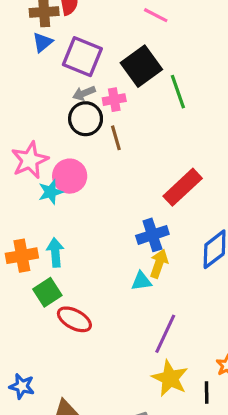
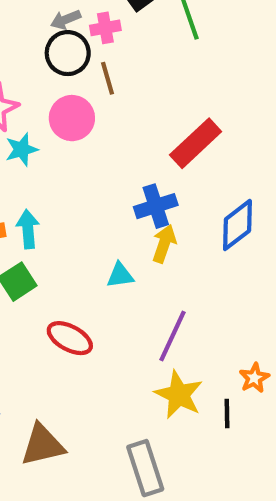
pink circle: (70, 176) -> (72, 118), moved
cyan triangle: (141, 281) -> (120, 275), moved
red ellipse: (74, 319) -> (70, 338), moved

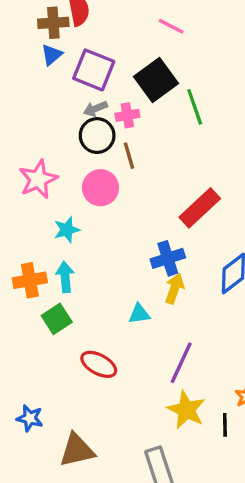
cyan star: (22, 149) -> (67, 230), moved

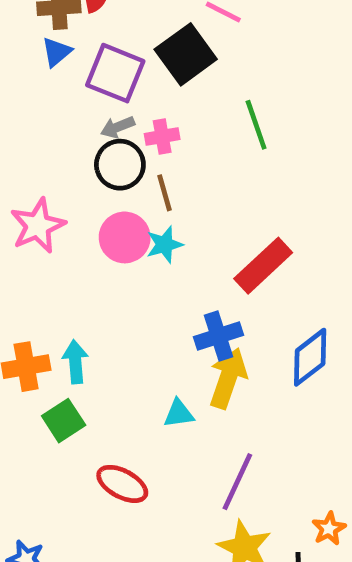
black square: (156, 80) -> (186, 54), moved
cyan star: (67, 230) -> (165, 244), moved
yellow arrow: (174, 289) -> (228, 378), size x1.4

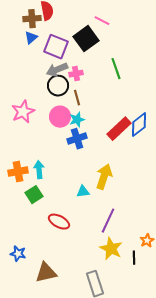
gray arrow: (118, 127) -> (57, 70), size x1.5
blue cross: (219, 336) -> (77, 139), moved
blue diamond: (310, 357) -> (139, 125), moved

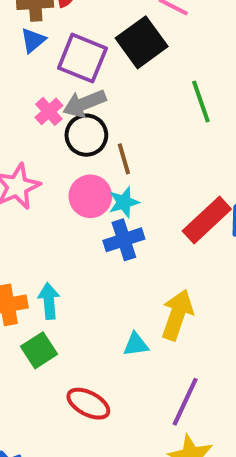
pink cross: (76, 74) -> (49, 111), moved, turned -32

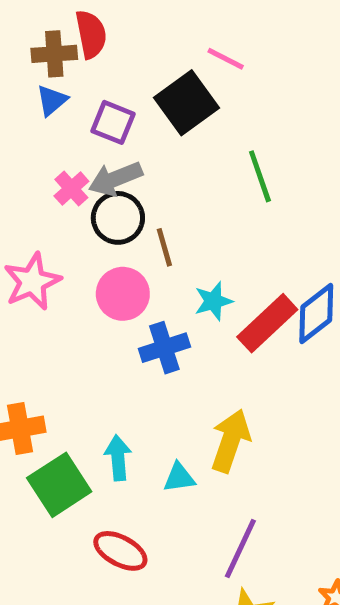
purple square: (82, 58) -> (113, 122), size x0.7
cyan star: (124, 202) -> (213, 301), moved
cyan arrow: (49, 301) -> (118, 458), moved
green square: (39, 350) -> (59, 485), size x1.4

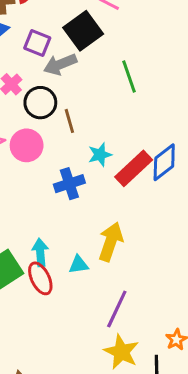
gray arrow: (115, 179) -> (60, 64), moved
pink circle: (123, 294) -> (27, 145), moved
red ellipse: (120, 551) -> (40, 278), moved, turned 36

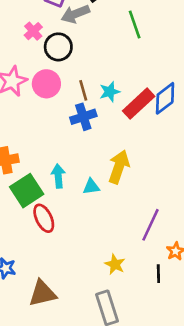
brown line: (69, 121) -> (83, 90), moved
red ellipse: (40, 278) -> (44, 218), moved
purple line: (117, 309) -> (151, 225), moved
yellow star: (121, 352) -> (115, 264), moved, size x0.7

